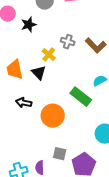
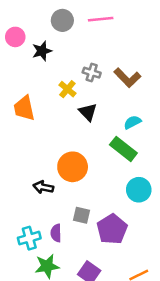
black triangle: (39, 73) -> (88, 112), moved
green rectangle: (81, 97) -> (123, 149), moved
black arrow: (24, 103) -> (43, 187), moved

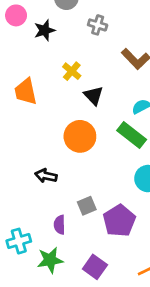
gray cross: (92, 73) -> (98, 25), moved
orange circle: (73, 167) -> (80, 136), moved
gray square: (81, 215) -> (87, 206), turned -36
cyan cross: (29, 238) -> (19, 241), moved

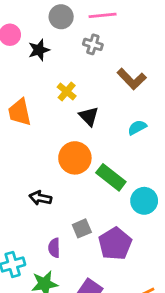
green rectangle: (132, 135) -> (111, 177), moved

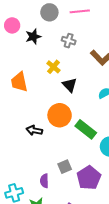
gray cross: (93, 44) -> (69, 41), moved
black arrow: (40, 198) -> (34, 130), moved

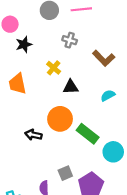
black star: (33, 37) -> (24, 44), moved
black triangle: (70, 85) -> (71, 87), turned -49

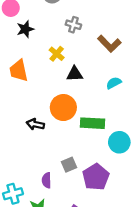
green rectangle: (88, 134) -> (92, 123), turned -35

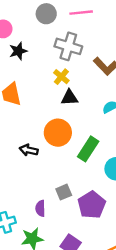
gray cross: (73, 25) -> (68, 46), size x1.6
yellow cross: (57, 54) -> (61, 77), moved
green rectangle: (92, 123) -> (88, 149), turned -60

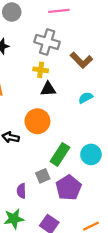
gray circle: (46, 14) -> (12, 12), moved
yellow cross: (61, 77) -> (41, 70), turned -32
green rectangle: (88, 149) -> (60, 154), moved

